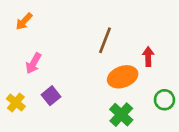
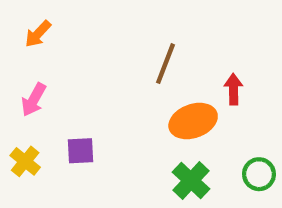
pink arrow: (33, 63) -> (34, 100), moved
purple square: (51, 96) -> (80, 151), turned 36
green circle: (164, 100) -> (259, 174), moved

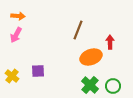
orange arrow: (38, 34) -> (18, 16), turned -128
pink arrow: (34, 100) -> (16, 35), moved
green circle: (259, 174) -> (113, 86), moved

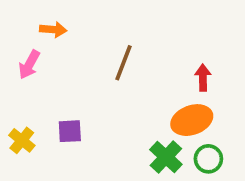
orange arrow: (18, 16) -> (53, 30), moved
brown line: (78, 30) -> (123, 63), moved
orange ellipse: (91, 57) -> (192, 120), moved

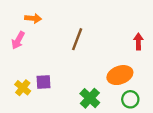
red arrow: (203, 78) -> (138, 41), moved
yellow cross: (22, 140) -> (23, 88), moved
green cross: (166, 157) -> (90, 98), moved

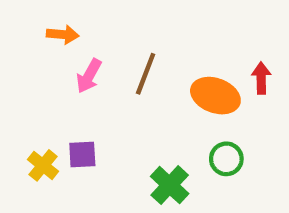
pink arrow: (18, 40) -> (89, 76), moved
orange ellipse: (120, 75) -> (215, 96), moved, turned 40
green circle: (130, 99) -> (226, 159), moved

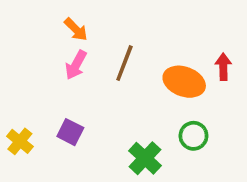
orange arrow: (63, 34) -> (76, 29), moved, turned 40
purple square: (82, 155) -> (70, 132), turned 30
yellow cross: (43, 165) -> (20, 141), moved

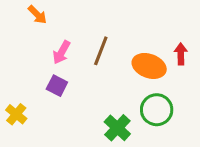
orange arrow: (76, 29) -> (37, 15), moved
purple square: (70, 132) -> (57, 86), moved
green circle: (193, 136) -> (157, 110), size x1.4

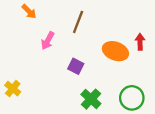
brown line: (101, 51) -> (78, 22), moved
purple square: (57, 86) -> (76, 66), moved
green circle: (157, 110) -> (132, 98), moved

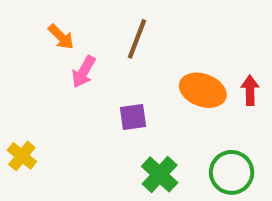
orange arrow: (29, 11) -> (61, 37), moved
red arrow: (140, 42) -> (250, 90), moved
purple square: (76, 66) -> (133, 117), turned -35

